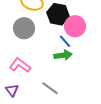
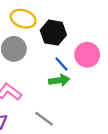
pink circle: (75, 26) -> (87, 55), moved

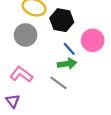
gray line: (44, 119) -> (59, 83), moved

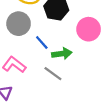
blue line: (69, 49) -> (42, 43), moved

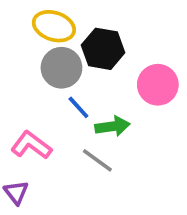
gray circle: (19, 24) -> (61, 68), moved

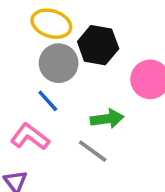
blue line: (78, 107) -> (48, 101), moved

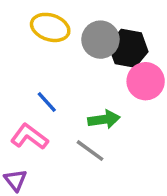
black hexagon: (98, 45) -> (128, 48), moved
gray circle: (59, 63) -> (100, 40), moved

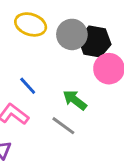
green arrow: (104, 119) -> (75, 100), turned -135

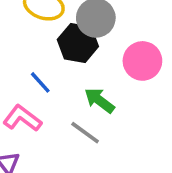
black hexagon: (95, 42) -> (78, 43), moved

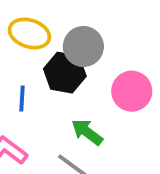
blue line: (40, 82) -> (22, 99), moved, turned 45

